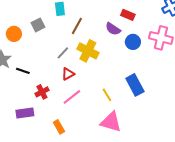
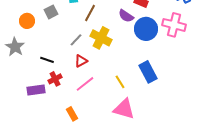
blue circle: (133, 42) -> (146, 29), size x1.5
black line: (23, 71) -> (47, 60), moved
purple rectangle: (25, 113) -> (36, 90), moved

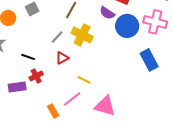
blue rectangle: (148, 72) -> (149, 60), moved
yellow line: (120, 82) -> (84, 80), moved, turned -32
pink line: (85, 84) -> (72, 99), moved

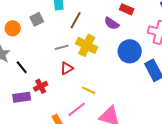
blue circle: (127, 26) -> (130, 51), moved
gray line: (57, 37) -> (62, 47), turned 32
black line: (28, 57) -> (22, 67), moved, turned 32

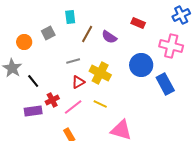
purple semicircle: (112, 23) -> (109, 37), moved
yellow cross: (87, 45) -> (100, 73), moved
pink line: (77, 109) -> (73, 107), moved

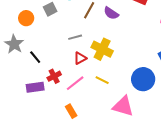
blue circle: (141, 65) -> (143, 79), moved

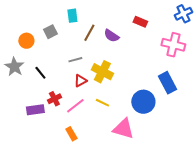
black line: (35, 57) -> (40, 73), moved

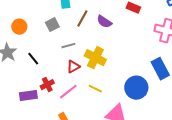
gray square: (50, 32) -> (52, 25), moved

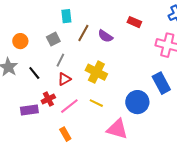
gray line: (68, 46) -> (60, 60), moved, turned -48
red triangle: (73, 67) -> (64, 79), moved

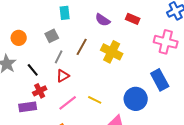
brown line: (83, 33) -> (82, 47), moved
purple semicircle: (105, 36) -> (103, 20), moved
yellow cross: (96, 72) -> (112, 52), moved
red cross: (48, 99) -> (40, 91), moved

